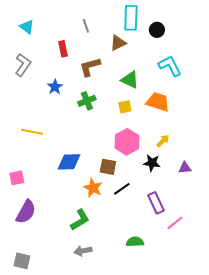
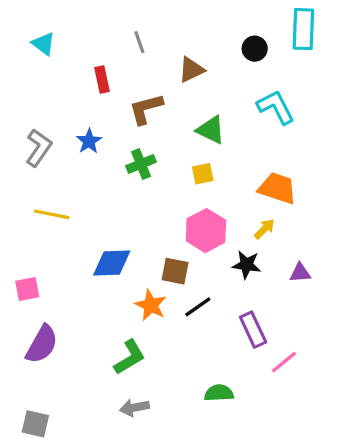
cyan rectangle: (131, 18) -> (303, 29), moved
gray L-shape: (23, 65) -> (39, 148), moved
orange trapezoid: (158, 102) -> (277, 188), moved

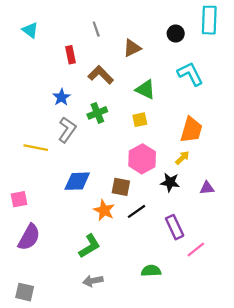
brown L-shape: (146, 109) -> (101, 75), turned 60
gray L-shape: (39, 148) -> (67, 130), moved
orange trapezoid: (277, 188) -> (191, 130), turned 88

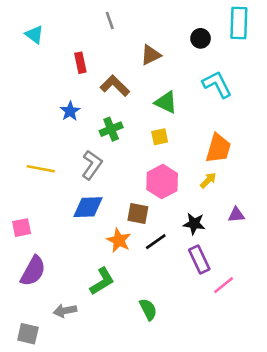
gray line: (96, 29) -> (110, 20), moved
gray L-shape: (67, 130) -> (92, 165), moved
black star: (170, 182) -> (194, 224), moved
green semicircle: (151, 271) -> (148, 309), moved, turned 66
gray arrow: (93, 281) -> (65, 311), moved

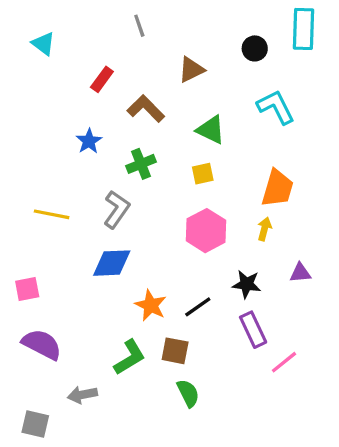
red rectangle: (80, 63) -> (102, 79), turned 48
yellow arrow: (208, 180) -> (264, 229), turned -30
brown square: (138, 213) -> (175, 351), moved
purple semicircle: (33, 271) -> (42, 344), turned -92

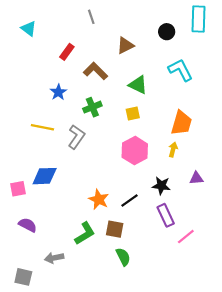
yellow line: (52, 214) -> (42, 127), moved
blue diamond: (112, 263) -> (45, 176), moved
purple semicircle: (42, 344) -> (28, 225), size x0.7

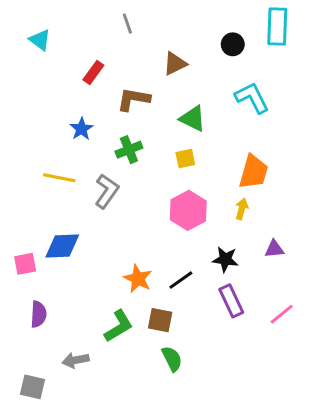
brown L-shape: (96, 71) -> (133, 99), turned -35
purple semicircle: (28, 225) -> (38, 314), turned 66
pink line: (186, 237) -> (282, 314), moved

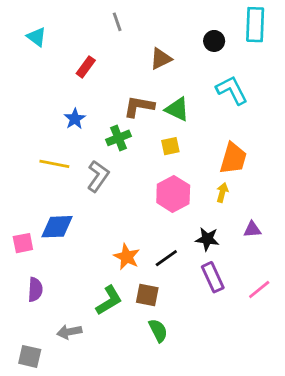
brown L-shape: (133, 99) -> (139, 107), moved

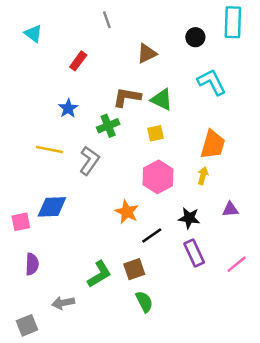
orange star: (127, 257) -> (127, 212), moved
brown square: (147, 295) -> (134, 269), turned -30
gray square: (30, 356) -> (27, 325), turned -35

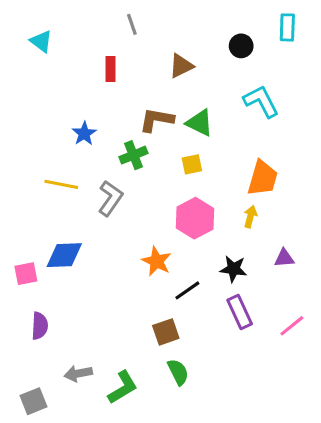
cyan rectangle: (233, 22) -> (287, 27), size x0.7
red rectangle: (78, 61) -> (110, 69), moved, turned -36
green L-shape: (99, 274) -> (123, 387), moved

